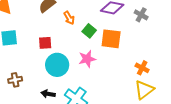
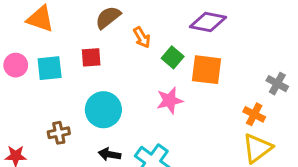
gray cross: (141, 15) -> (277, 84), moved
red square: (45, 43) -> (91, 57), moved
cyan circle: (57, 65) -> (103, 110), moved

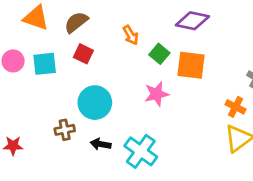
brown semicircle: (108, 17) -> (76, 22), moved
red square: (91, 57) -> (83, 54), turned 30
brown cross: (59, 133) -> (65, 130), moved

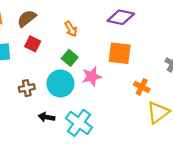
green square: (159, 54) -> (70, 58), moved
cyan circle: (95, 103) -> (60, 83), moved
orange cross: (235, 107) -> (142, 87), moved
brown cross: (65, 130) -> (27, 88), moved

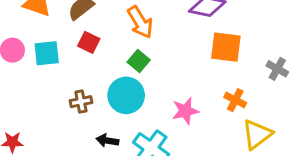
orange arrow: (71, 29) -> (140, 22), size x1.5
orange square: (120, 53) -> (226, 47), moved
pink star: (92, 76) -> (185, 111), moved

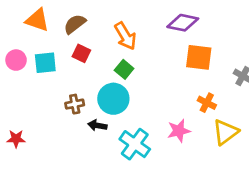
pink star: (185, 111) -> (179, 131), moved
black arrow: (107, 141) -> (97, 125), moved

